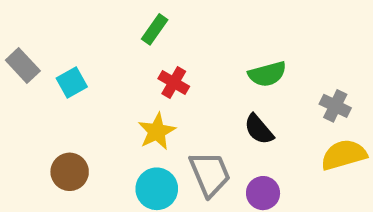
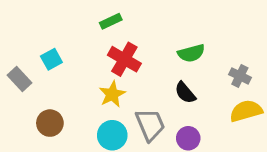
green rectangle: (155, 29) -> (111, 21), turned 30
gray rectangle: (23, 66) -> (20, 79), moved
red cross: (174, 83) -> (124, 59), size x1.5

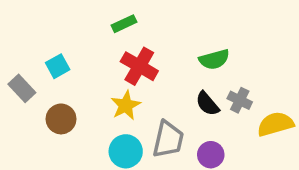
gray cross: (240, 76) -> (240, 100), moved
brown circle: (50, 123) -> (61, 119), moved
gray trapezoid: (150, 125) -> (168, 139), turned 36

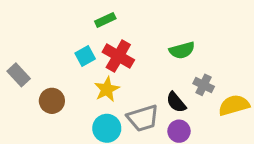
cyan square: (58, 66) -> (85, 56), moved
black semicircle: (207, 104) -> (176, 102), moved
gray trapezoid: (168, 139) -> (143, 118), turned 60

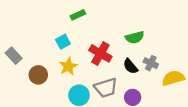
red cross: (118, 56) -> (100, 53), moved
yellow star: (107, 89) -> (68, 66), moved
black semicircle: (176, 102) -> (130, 66), moved

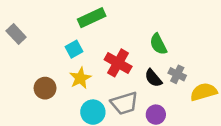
green rectangle: (78, 15) -> (92, 18), size x1.5
green semicircle: (135, 37) -> (158, 44), turned 78
gray rectangle: (14, 56) -> (16, 34), moved

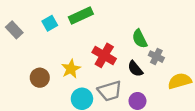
cyan square: (74, 49) -> (50, 23), moved
gray cross: (177, 74) -> (156, 57), moved

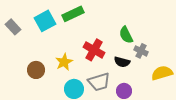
cyan square: (50, 23) -> (45, 21), size x1.5
black semicircle: (135, 69) -> (122, 62), turned -35

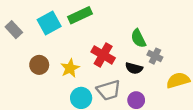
brown circle: (36, 70) -> (39, 65), moved

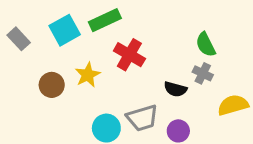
green semicircle: (138, 38) -> (206, 45), moved
red cross: (103, 55) -> (129, 55), moved
yellow star: (70, 68) -> (88, 75), moved

